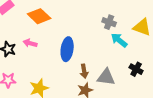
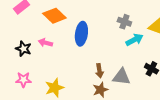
cyan arrow: (119, 40) -> (134, 40), turned 114
blue ellipse: (67, 49) -> (81, 34), moved

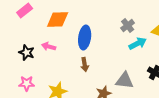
orange diamond: (54, 16) -> (58, 19), turned -45
gray cross: (124, 22) -> (128, 25), turned 32
brown arrow: (99, 71) -> (85, 64), moved

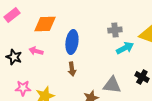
gray cross: (128, 25) -> (115, 30), turned 32
pink star: (27, 83) -> (23, 88), moved

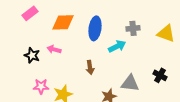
blue ellipse: (72, 42) -> (95, 28), moved
cyan arrow: (125, 48) -> (117, 46), moved

